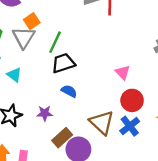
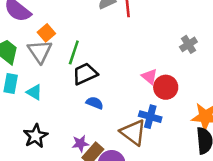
red circle: (132, 100) -> (166, 87), moved
purple star: (45, 113) -> (80, 143), moved
blue cross: (130, 126) -> (150, 117), moved, turned -30

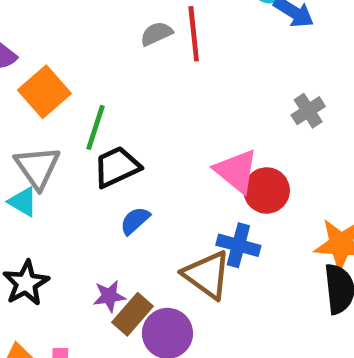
orange square: (46, 33) -> (44, 92), size x1.5
gray triangle: (40, 51) -> (37, 167), moved
pink triangle: (149, 77) -> (236, 171), size x1.5
blue semicircle: (95, 103) -> (135, 221), turned -63

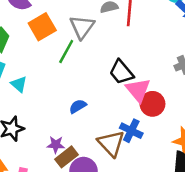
gray triangle: (37, 167) -> (82, 27), moved
black trapezoid: (117, 167) -> (121, 72), moved, turned -116

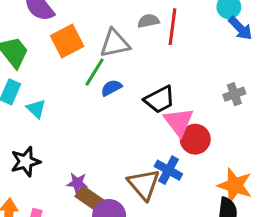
gray triangle: (82, 27) -> (115, 43), turned 40
black trapezoid: (121, 72) -> (160, 100), turned -80
blue semicircle: (78, 106) -> (111, 88), moved
brown rectangle: (66, 157) -> (89, 198), turned 70

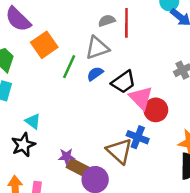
gray triangle: (115, 43) -> (97, 48), moved
blue semicircle: (111, 88) -> (95, 74), moved
cyan triangle: (36, 109) -> (33, 121), moved

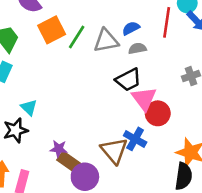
gray semicircle: (107, 21) -> (137, 49), moved
red line: (126, 23) -> (167, 22), moved
green line: (69, 67) -> (77, 37), moved
blue semicircle: (95, 74) -> (131, 28), moved

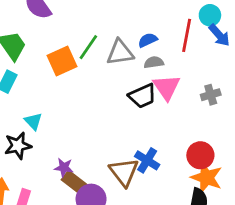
orange square: (52, 30) -> (62, 61), moved
pink triangle: (144, 99) -> (167, 87), moved
red circle: (158, 113) -> (200, 155), moved

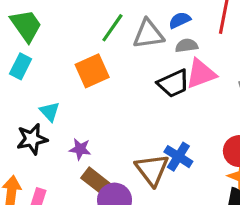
orange square: (62, 61) -> (92, 71), moved
pink triangle: (167, 87) -> (201, 74), turned 44
purple star: (64, 168) -> (80, 149), moved

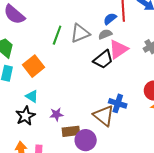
blue semicircle: (180, 20) -> (110, 19), moved
orange square: (92, 71) -> (33, 66), moved
brown rectangle: (95, 181) -> (71, 131), turned -30

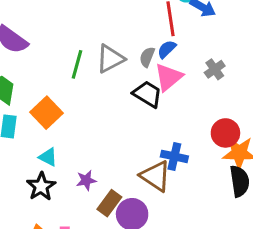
blue semicircle: (110, 19) -> (167, 49), moved
gray semicircle: (105, 34) -> (147, 57), turned -40
black trapezoid: (103, 59) -> (147, 94), turned -105
brown rectangle: (71, 131) -> (109, 203), turned -42

